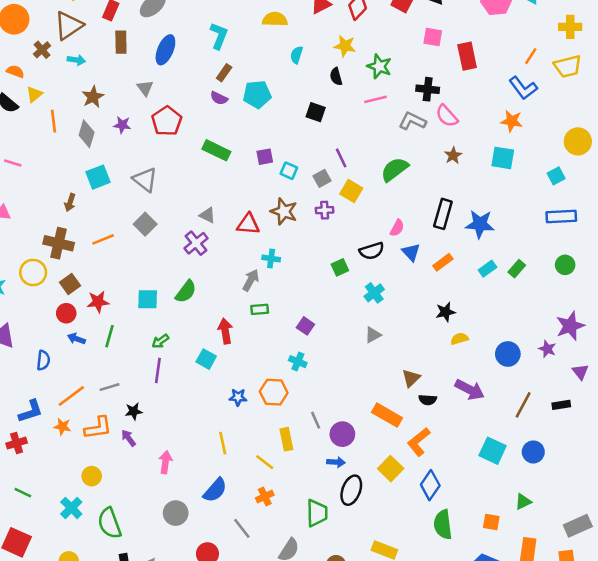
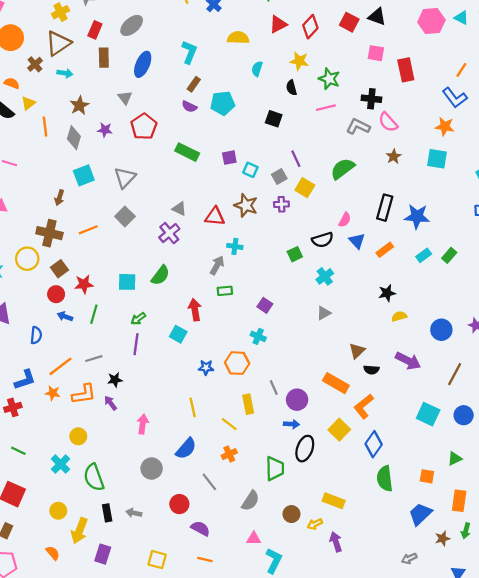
gray triangle: (145, 180) -> (125, 178), turned 35

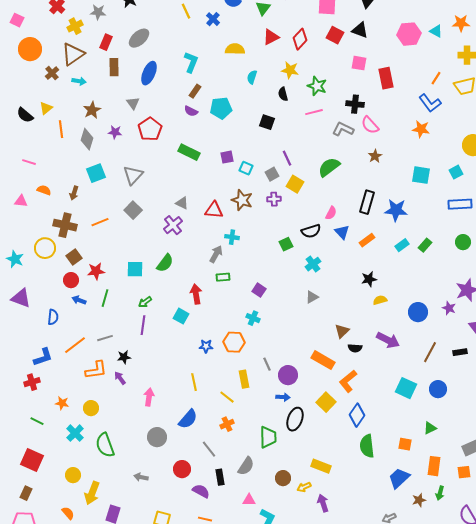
orange semicircle: (12, 83) -> (44, 190), moved
cyan square: (437, 159) -> (421, 175), moved
orange star: (53, 393) -> (62, 403), moved
black rectangle: (107, 513) -> (220, 477), moved

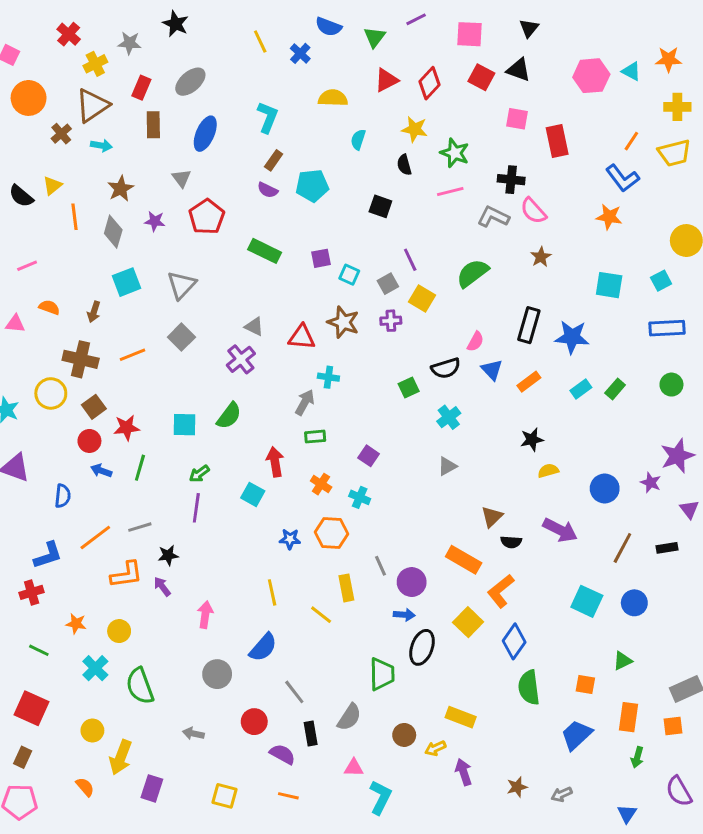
pink line: (29, 162) -> (27, 266), turned -40
orange cross: (227, 424) -> (321, 484), moved, turned -32
brown star: (419, 500) -> (517, 787), moved

